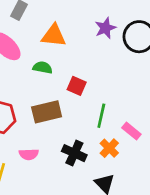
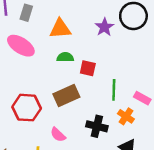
purple star: (105, 28) -> (104, 27), moved
green semicircle: (43, 67) -> (65, 57), moved
pink semicircle: (29, 154) -> (58, 135), turned 56

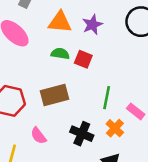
purple star: (104, 27) -> (92, 25), moved
red square: (88, 68) -> (83, 59), moved

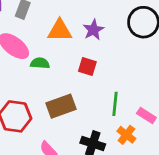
green semicircle: (60, 54) -> (40, 63), moved

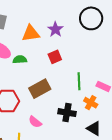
red square: (87, 66) -> (55, 57), turned -32

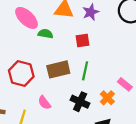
green line: (79, 81) -> (85, 71), moved

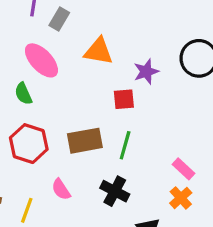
purple star: (91, 12) -> (146, 72), moved
green semicircle: (45, 34) -> (23, 94), moved, turned -128
orange cross: (107, 98) -> (181, 198), moved

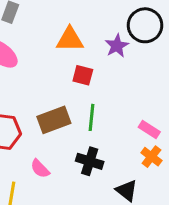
orange triangle: (99, 51) -> (70, 39), moved
purple star: (146, 72) -> (117, 46), moved
red square: (124, 99) -> (83, 75), turned 30

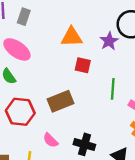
green line: (91, 117) -> (113, 89), moved
black cross: (90, 161) -> (84, 144), moved

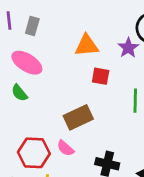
red hexagon: (20, 112) -> (34, 153), moved
pink semicircle: (51, 140) -> (65, 148), moved

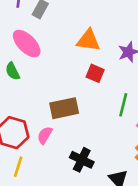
pink semicircle: (65, 148) -> (45, 135), turned 66

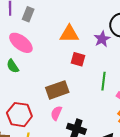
pink semicircle: (45, 135) -> (56, 113), moved

